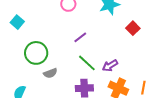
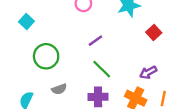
purple arrow: (110, 66) -> (148, 72), moved
gray semicircle: (50, 73) -> (59, 89), moved

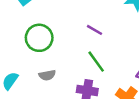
purple line: (95, 41) -> (95, 30), turned 56

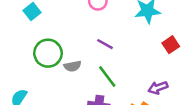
gray semicircle: (47, 75) -> (72, 66), moved

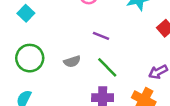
green circle: (48, 53) -> (30, 58), moved

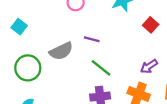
gray semicircle: (72, 61) -> (61, 51), moved, size x1.5

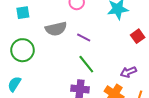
cyan square: (19, 27) -> (23, 13), turned 32
gray semicircle: (61, 51) -> (56, 29), moved

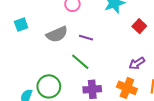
green circle: (22, 50) -> (49, 86), moved
green line: (86, 64) -> (80, 62), moved

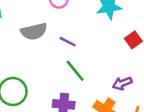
green line: (80, 62) -> (75, 71), moved

